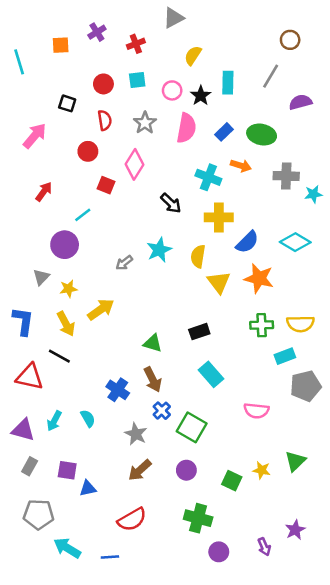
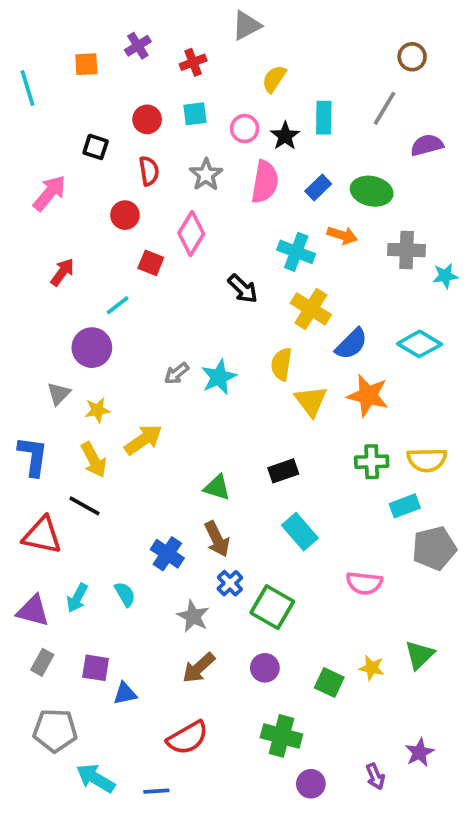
yellow cross: (219, 217) -> (311, 309), turned 32
cyan star: (159, 250) -> (219, 377), moved

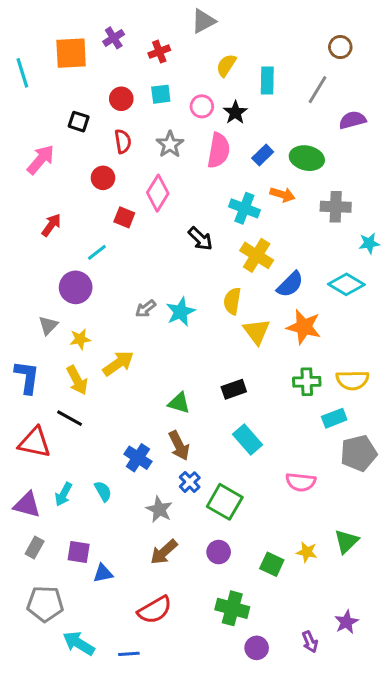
orange square: (86, 64) -> (71, 53), size x1.6
cyan rectangle: (324, 118) -> (267, 81), moved
cyan star: (445, 276) -> (369, 243), moved

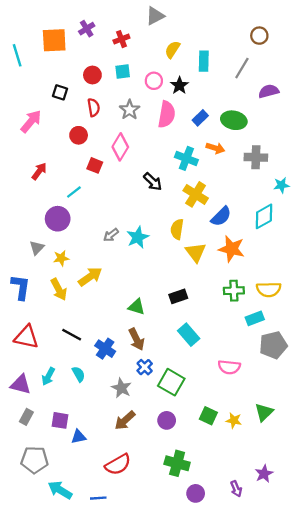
cyan diamond: (346, 284) -> (264, 216), turned -60
black line: (70, 418) -> (72, 335), moved
green square: (272, 564) -> (208, 416), moved

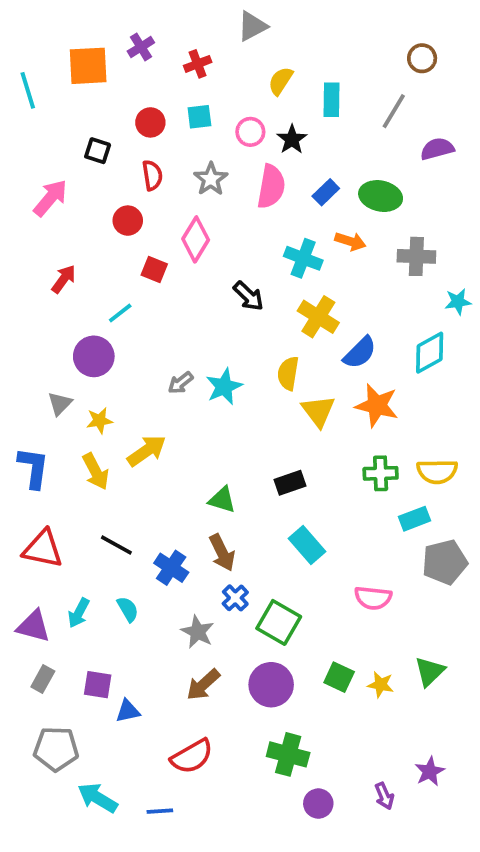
purple circle: (167, 420) -> (271, 685), size x1.5

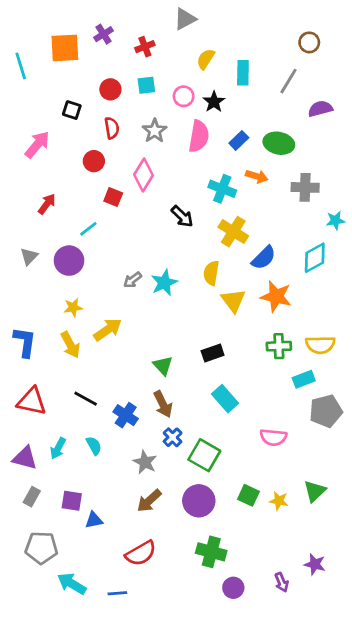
gray triangle: (60, 404) -> (29, 256), moved
green triangle: (222, 500) -> (163, 365), turned 30
purple star: (430, 771) -> (315, 564), turned -30

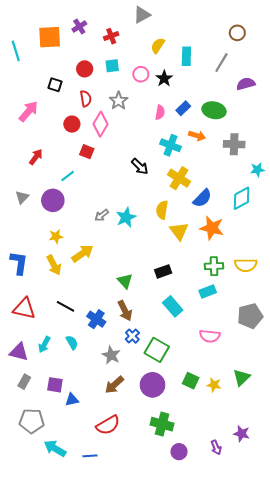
pink semicircle: (199, 136) -> (160, 112), moved, size x0.6
pink diamond: (144, 175) -> (101, 124), moved
cyan rectangle: (304, 379) -> (208, 292), moved

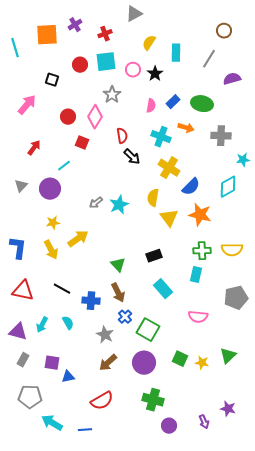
cyan square: (112, 66) -> (106, 62), size x1.5
red semicircle: (86, 99) -> (122, 136), moved
cyan rectangle: (208, 292) -> (196, 275), turned -56
blue cross: (96, 319) -> (91, 301), turned -30

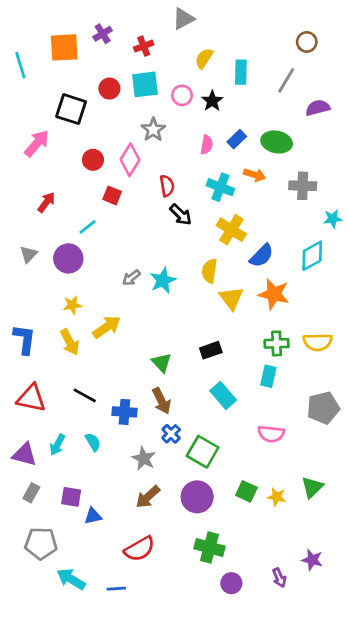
black square: (52, 80) -> (71, 109), size x1.6

